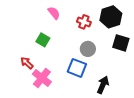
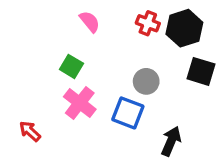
red cross: (84, 22) -> (148, 23), moved
red arrow: (27, 63) -> (30, 131), moved
pink cross: (42, 78) -> (80, 103), moved

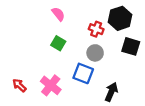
red cross: (148, 23) -> (96, 29), moved
green square: (71, 66) -> (58, 43), moved
pink cross: (80, 103) -> (51, 85), moved

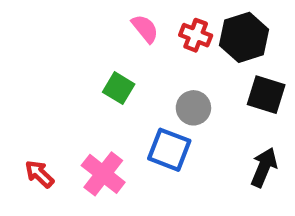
pink semicircle: (58, 14) -> (145, 29), moved
red cross: (96, 29) -> (196, 35), moved
black arrow: (111, 92) -> (264, 167), moved

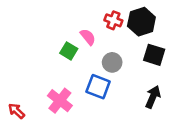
pink semicircle: (145, 29) -> (88, 37), moved
red arrow: (39, 174) -> (16, 111), moved

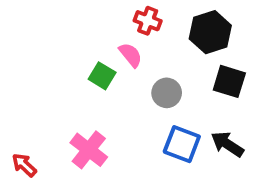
red cross: (113, 20) -> (148, 21), moved
blue square: (98, 87) -> (182, 144), moved
black arrow: (153, 97) -> (227, 144), turned -80

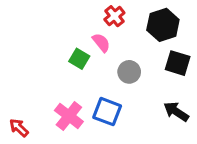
red cross: (148, 21) -> (114, 16), turned 30
blue square: (182, 144) -> (107, 112), moved

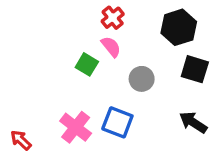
red cross: (114, 16) -> (113, 18), moved

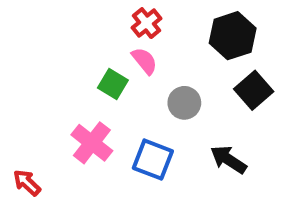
black square: (195, 69) -> (254, 90), turned 32
black arrow: (193, 122) -> (228, 160), moved
pink cross: (76, 127) -> (92, 143), moved

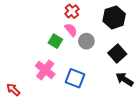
black square: (254, 90) -> (117, 54), moved
gray circle: (184, 103) -> (86, 41), moved
black arrow: (228, 160) -> (124, 79), moved

